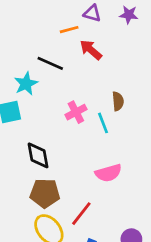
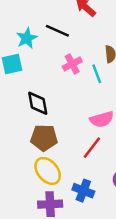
black line: (50, 63) -> (57, 31), moved
red line: (81, 214) -> (92, 148), moved

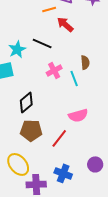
black diamond: (38, 103) -> (26, 102), turned 60
red line: (92, 148) -> (59, 138), moved
yellow ellipse: (48, 171) -> (18, 164), moved

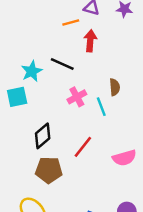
red arrow: (65, 24) -> (90, 41), turned 54
pink semicircle: (78, 115) -> (124, 158), moved
red line: (59, 138) -> (83, 147), moved

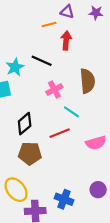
brown semicircle: (115, 87) -> (87, 81), size x1.6
cyan line: (101, 107) -> (71, 112), moved, turned -35
red line: (83, 147) -> (60, 133), turned 30

